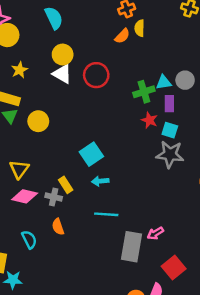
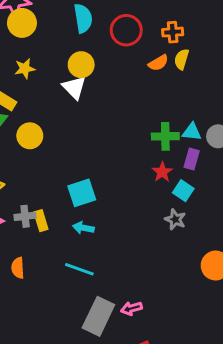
red circle: (96, 75) -> (126, 30), moved
gray star: (170, 154) -> (175, 219), size x0.6
gray cross: (54, 197) -> (25, 216), moved, turned -35

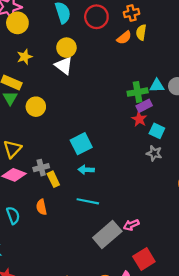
purple rectangle: (192, 159) -> (144, 106), moved, turned 56
yellow rectangle: (41, 221) -> (53, 179), moved
gray rectangle: (98, 316) -> (107, 234), turned 32

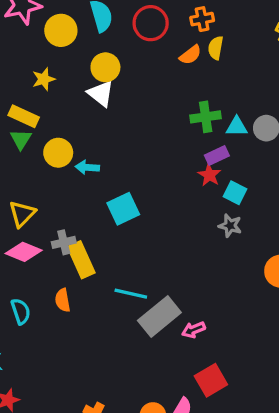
yellow circle: (17, 23) -> (61, 30), moved
green cross: (138, 92) -> (206, 117), moved
cyan arrow: (86, 170) -> (87, 167), moved
yellow rectangle: (53, 179) -> (81, 260), size x1.5
gray rectangle: (107, 234) -> (159, 317), moved

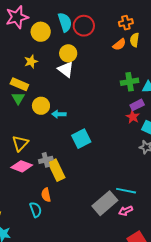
red circle: (151, 23) -> (84, 26), moved
cyan line: (131, 294) -> (126, 191), moved
cyan semicircle: (21, 311) -> (36, 210), moved

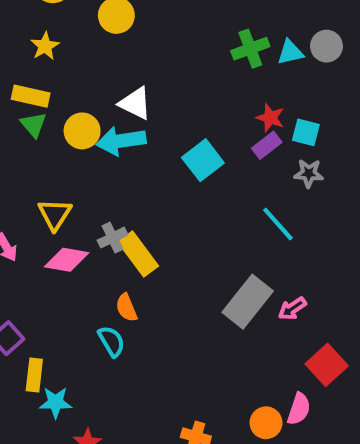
white triangle: (66, 69) -> (135, 103), moved
purple rectangle: (137, 105) -> (267, 145), moved
cyan arrow: (59, 114) -> (121, 141), size x1.6
cyan square: (81, 139) -> (203, 160), moved
cyan line: (126, 191) -> (278, 224), moved, turned 48

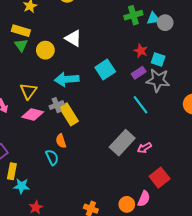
gray circle: (327, 46) -> (165, 23), moved
cyan arrow: (121, 141) -> (67, 79), moved
purple rectangle: (267, 145) -> (139, 73), moved
gray star: (309, 173) -> (158, 80), size x1.6

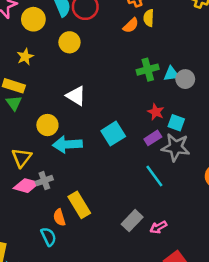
yellow circle: (45, 50) -> (47, 125), moved
gray cross: (57, 105) -> (44, 181), moved
yellow rectangle: (69, 114) -> (79, 205), moved
gray rectangle: (122, 143) -> (132, 221), size x0.7

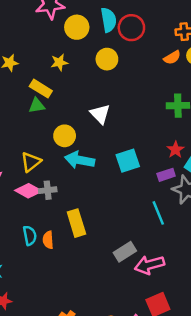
green triangle: (14, 103) -> (37, 106), turned 42
orange semicircle: (59, 217) -> (48, 240), moved
pink arrow: (158, 227) -> (149, 265), size x1.6
cyan semicircle: (48, 237) -> (30, 235), moved

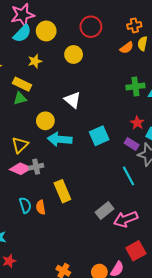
cyan semicircle: (109, 20) -> (22, 34), moved, turned 60
purple rectangle: (166, 175) -> (132, 144), turned 56

